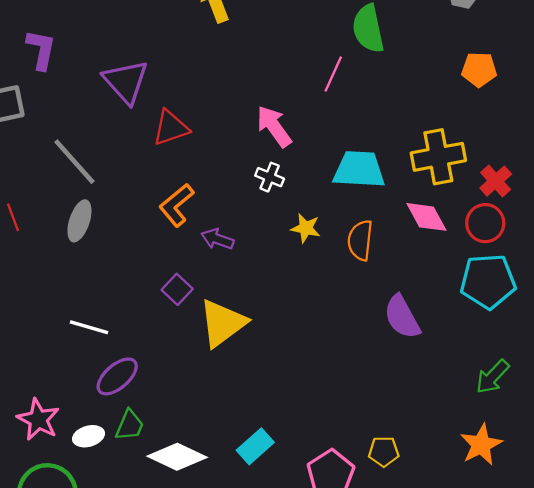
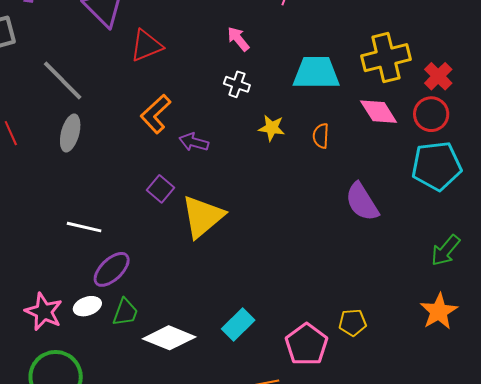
pink arrow: (274, 126) -> (238, 39), size x0.7
orange semicircle: (360, 240) -> (321, 136), size x0.7
white ellipse: (89, 436) -> (87, 306), moved

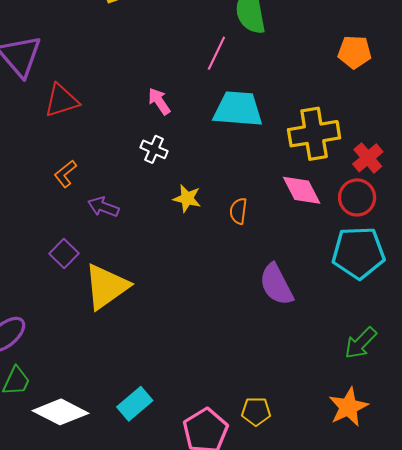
cyan trapezoid: (316, 73) -> (238, 109), moved
orange L-shape: (156, 114) -> (65, 174), size x0.7

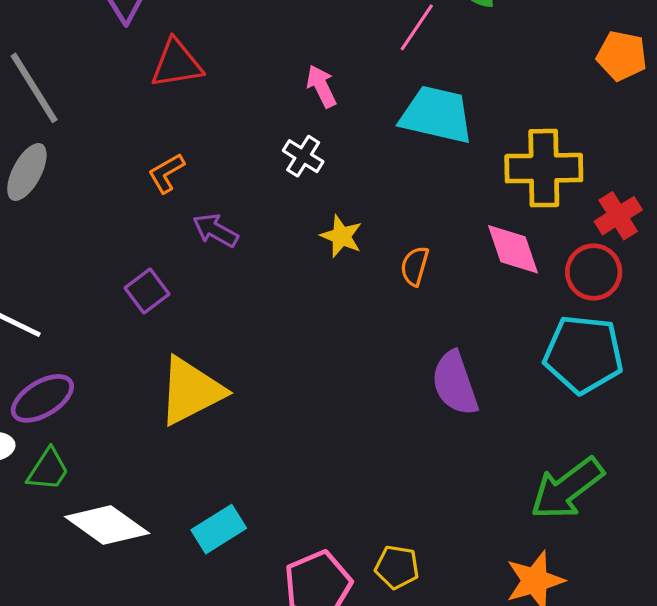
yellow triangle: (106, 286) -> (191, 391), moved
green arrow: (361, 343) -> (567, 488), size x1.4

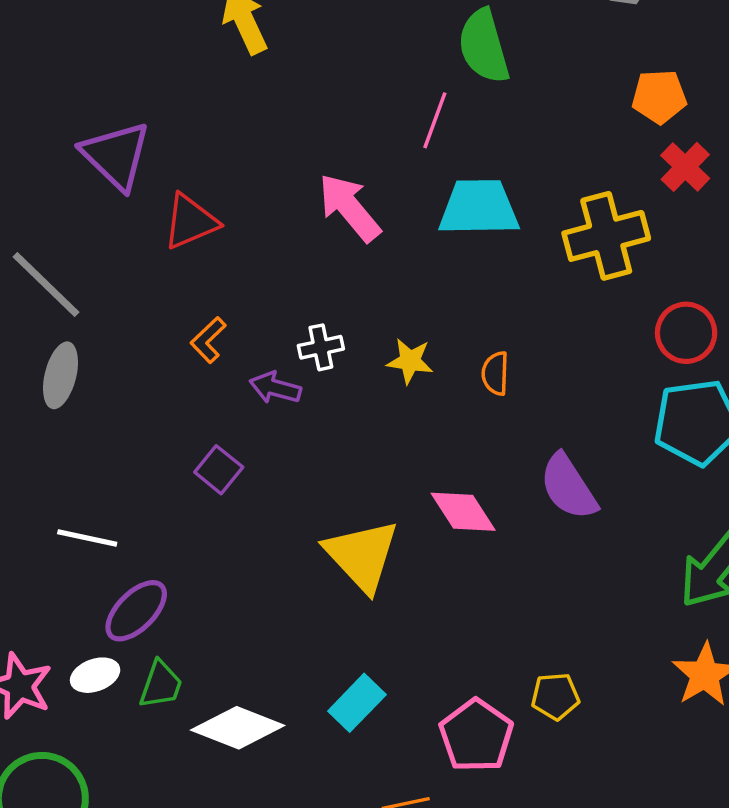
pink arrow: (321, 86) -> (349, 208), size x1.6
white cross: (303, 156) -> (321, 347), moved, turned -30
red cross: (618, 216) -> (685, 167), moved
pink diamond: (513, 249) -> (463, 512), moved
yellow triangle: (191, 391) -> (362, 555), moved, turned -32

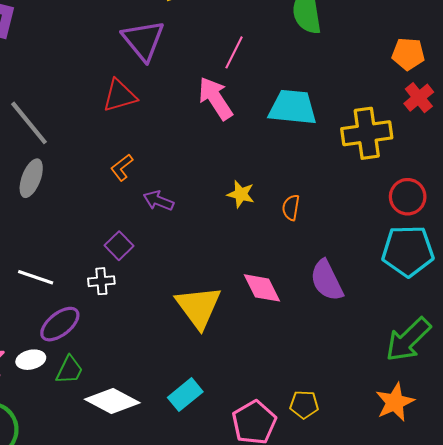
pink line: (435, 120) -> (234, 52), moved
purple triangle: (116, 155) -> (143, 40), moved
white cross: (321, 347) -> (101, 281), moved

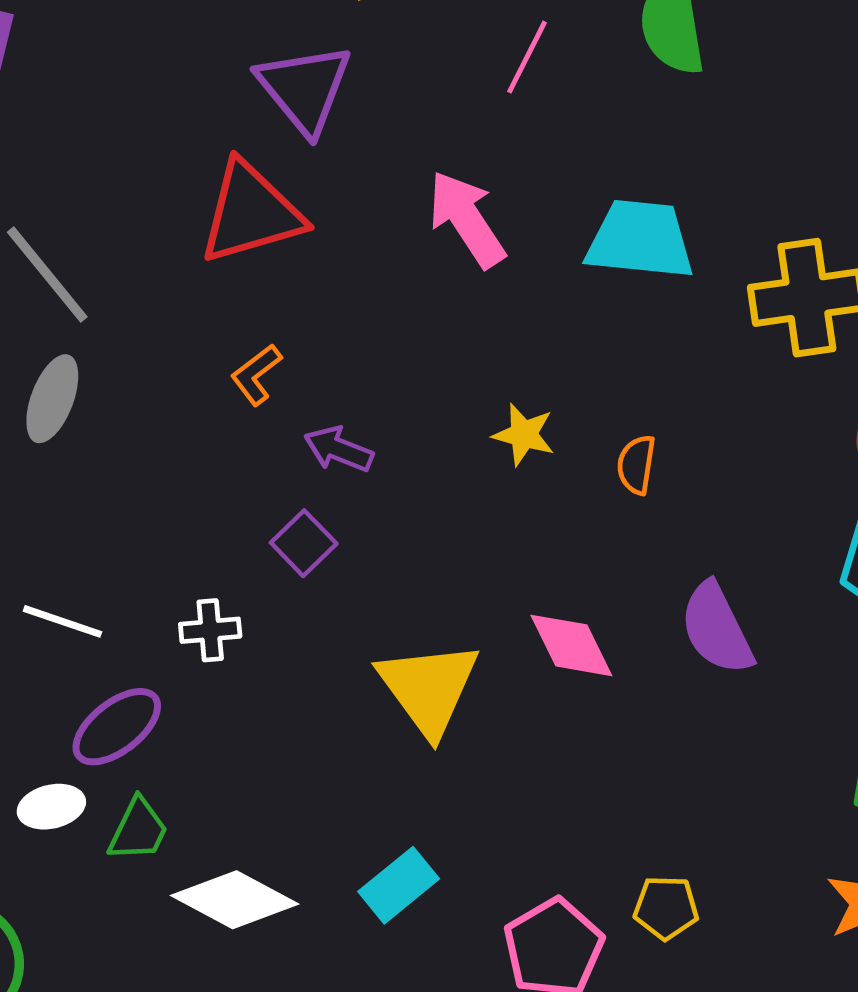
pink line: (234, 52) -> (527, 57), moved
red triangle: (120, 96) -> (251, 213), size x1.4
purple square: (119, 246) -> (304, 543), moved

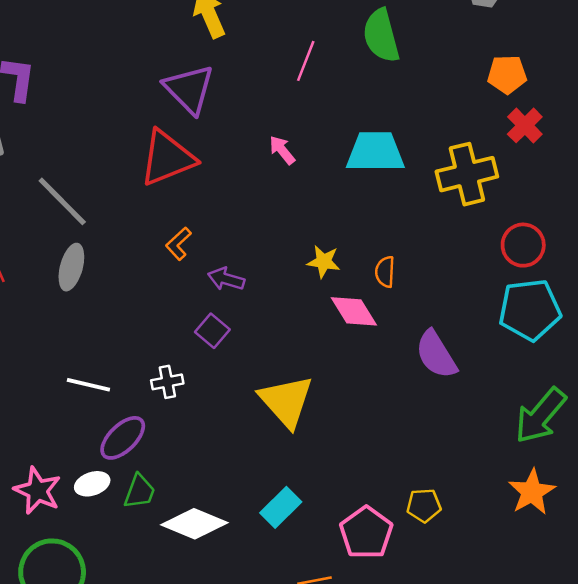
pink arrow: (467, 219) -> (282, 150), size x0.6
pink diamond: (571, 645) -> (354, 311), moved

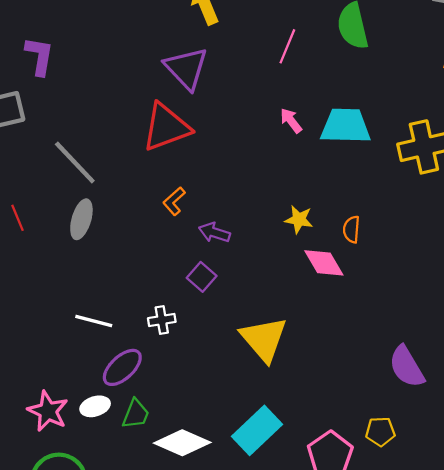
pink arrow: (282, 150) -> (291, 121), moved
purple semicircle: (436, 355) -> (407, 367), moved
cyan rectangle: (281, 507) -> (257, 430), size x1.4

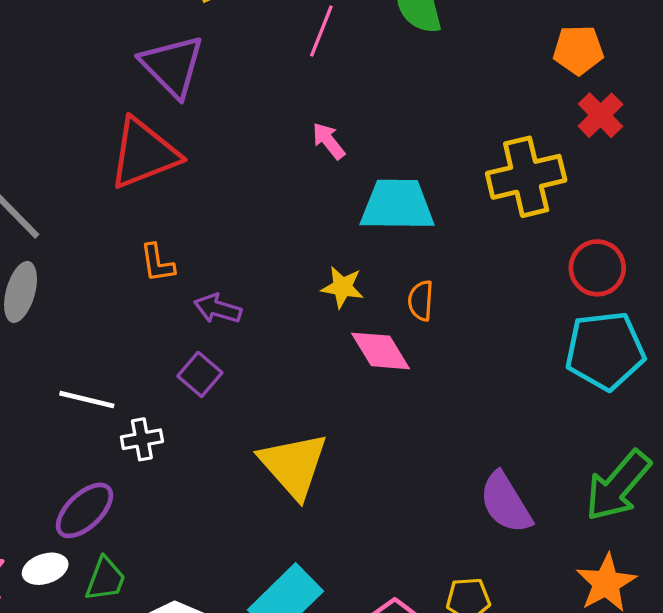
cyan trapezoid: (345, 126) -> (397, 205), moved
orange L-shape: (174, 201) -> (157, 263), turned -56
white line: (94, 321) -> (87, 400), moved

